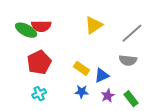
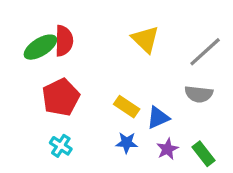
yellow triangle: (94, 25) -> (145, 39), turned -42
red semicircle: (41, 26) -> (64, 41), turned -90
green ellipse: (26, 30) -> (40, 47), turned -60
cyan cross: (39, 94) -> (61, 146), turned -32

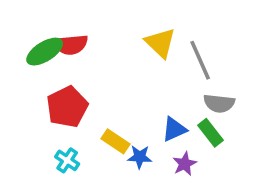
red semicircle: (64, 41) -> (71, 45), turned 84
gray line: (205, 52) -> (200, 60), moved, turned -72
yellow rectangle: (127, 107) -> (115, 141), moved
green rectangle: (203, 154) -> (211, 133), moved

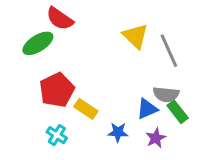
red semicircle: (71, 45) -> (60, 19), moved, turned 40
gray semicircle: (219, 103) -> (166, 94), moved
yellow rectangle: (115, 141) -> (86, 109), moved

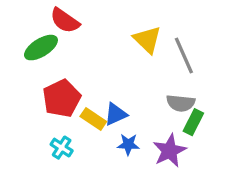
blue triangle: (147, 109) -> (116, 114), moved
green rectangle: (178, 112) -> (193, 122), turned 65
purple star: (156, 138) -> (170, 151), size x1.5

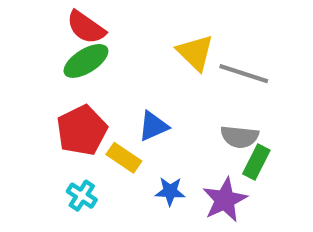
green ellipse: (41, 48) -> (86, 61), moved
gray line: (184, 55) -> (244, 74), turned -48
blue triangle: (116, 114) -> (153, 126), moved

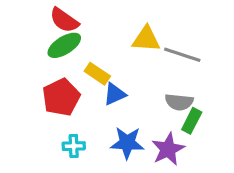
yellow triangle: (195, 53) -> (146, 39), turned -40
yellow rectangle: (124, 158) -> (97, 74), moved
blue star: (170, 191) -> (127, 143), size x1.5
cyan cross: (82, 196) -> (74, 146), moved, turned -35

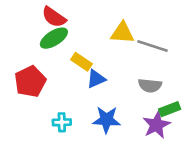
red pentagon: (61, 97) -> (30, 81), moved
green rectangle: (192, 121) -> (170, 109), moved, turned 42
purple star: (168, 149) -> (157, 125), moved

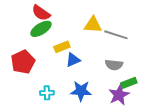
yellow rectangle: (82, 62) -> (62, 47), turned -56

